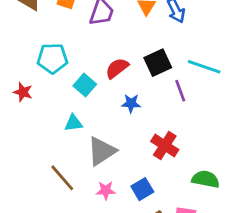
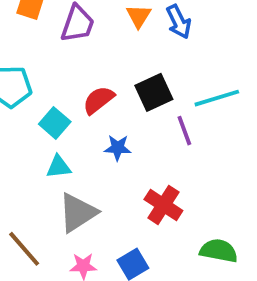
cyan line: (204, 67) -> (217, 98), turned -36
cyan triangle: (73, 123) -> (58, 167), moved

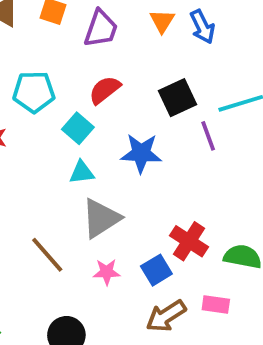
red semicircle: (99, 100) -> (105, 90), moved
blue star: (118, 148) -> (141, 153), size x1.5
red cross: (163, 205) -> (189, 241), moved

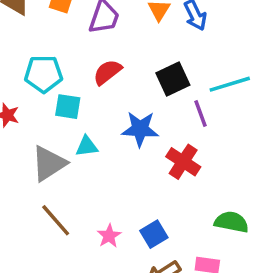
cyan square: (78, 128) -> (68, 107), moved, turned -32
gray triangle: (101, 218) -> (49, 163), moved
red cross: (189, 241) -> (183, 162), moved
pink star: (107, 272) -> (109, 236), turned -30

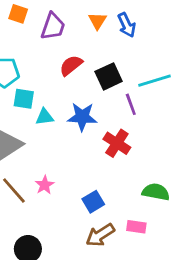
red semicircle: (107, 72) -> (71, 65), moved
cyan triangle: (87, 146) -> (45, 117), moved
pink star: (109, 236) -> (45, 185), moved

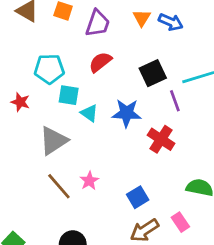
blue arrow: (127, 25) -> (171, 22), turned -40
red semicircle: (71, 65) -> (100, 62), moved
cyan triangle: (45, 117) -> (89, 113), turned 42
pink rectangle: (136, 227) -> (180, 222), turned 48

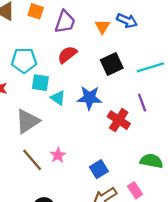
orange triangle: (142, 18) -> (102, 26), moved
purple line: (175, 101) -> (142, 103), moved

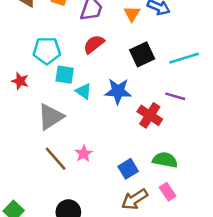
purple line: (142, 103) -> (175, 96), turned -54
green semicircle: (151, 161) -> (165, 160), moved

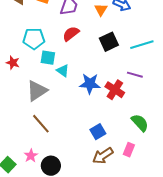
blue star: (118, 91) -> (90, 84), moved
pink star: (84, 154) -> (31, 156), moved
green semicircle: (165, 160) -> (140, 123), moved, turned 36
pink rectangle: (168, 192) -> (129, 150), turned 56

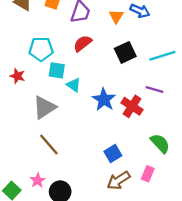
blue star: (90, 84) -> (104, 100), turned 30

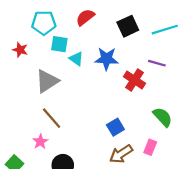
blue star: (104, 100) -> (106, 59), moved, turned -30
pink star: (38, 180) -> (40, 142), moved

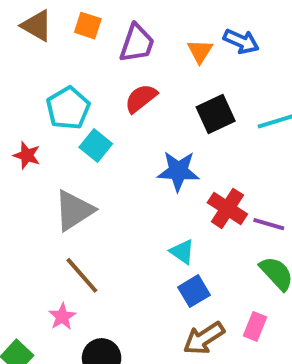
cyan pentagon: (44, 23) -> (68, 108), turned -30
cyan square: (59, 44) -> (96, 146), turned 30
cyan triangle: (76, 59) -> (182, 252), moved
purple line: (157, 63) -> (269, 224), moved

